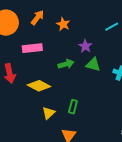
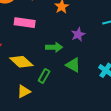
green triangle: (93, 65) -> (73, 65), moved
green rectangle: (73, 107) -> (44, 76), moved

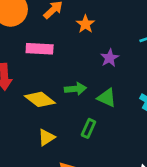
green arrow: (54, 47) -> (75, 89), moved
green rectangle: (44, 76) -> (88, 128), moved

